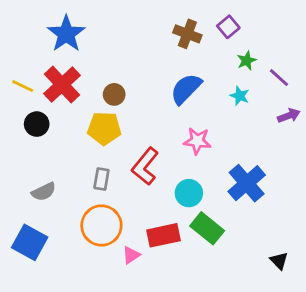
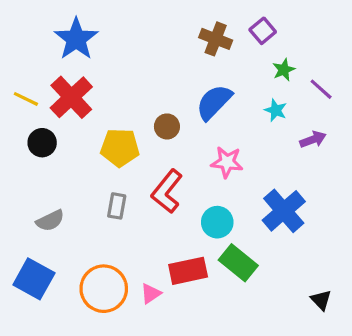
brown circle: (114, 94) -> (167, 126), moved
purple arrow: (289, 116) -> (313, 139), moved
orange circle: (101, 225) -> (104, 289), moved

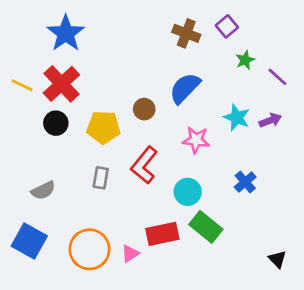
cyan star: (276, 110) -> (237, 118), moved, size x1.4
black circle: (42, 143) -> (56, 123), moved
blue cross: (284, 211) -> (245, 182), size x0.6

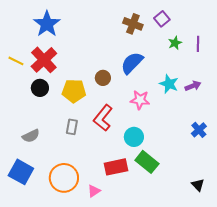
purple line: (277, 77) -> (198, 44), moved, turned 49
blue cross: (245, 182) -> (199, 130), moved
pink triangle: (130, 254) -> (94, 191), moved

